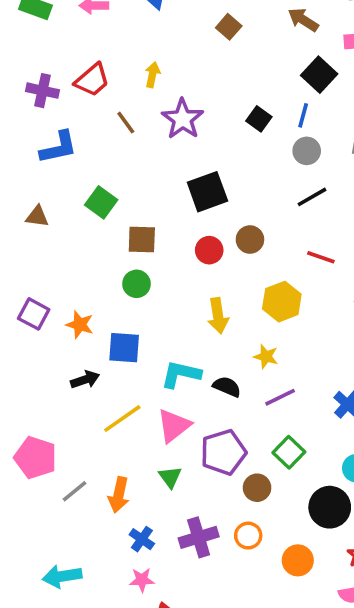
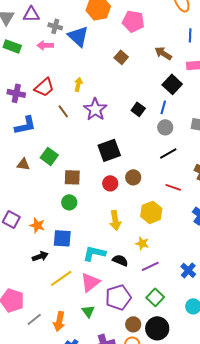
brown triangle: (37, 216) -> (23, 164), moved
brown circle: (257, 488) -> (133, 324), moved
black circle: (330, 507) -> (157, 328), moved

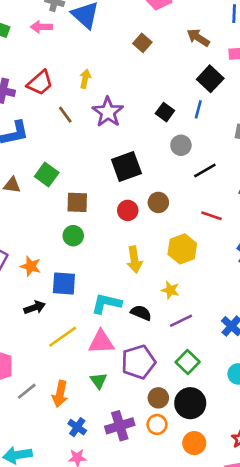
gray circle: (165, 127) -> (181, 145), moved
pink triangle: (90, 282) -> (101, 342), turned 35

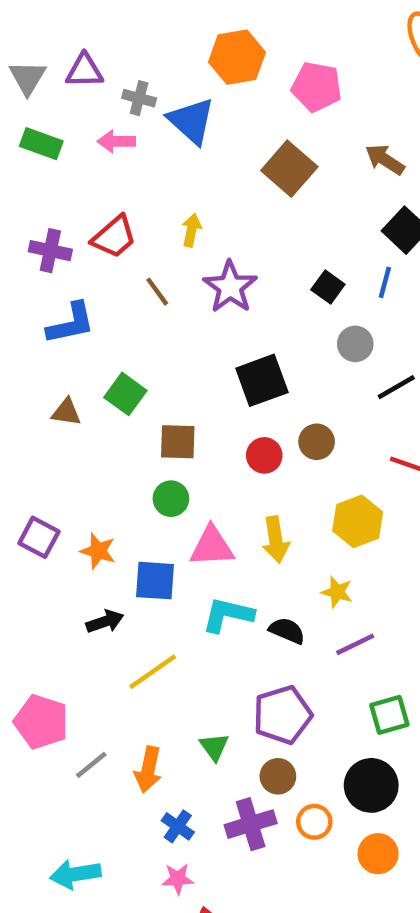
brown square: (142, 43) -> (289, 169), size x1.6
pink triangle: (101, 342) -> (212, 546), moved
green square: (188, 362) -> (389, 715), moved, turned 30
brown circle: (158, 398) -> (278, 776), moved

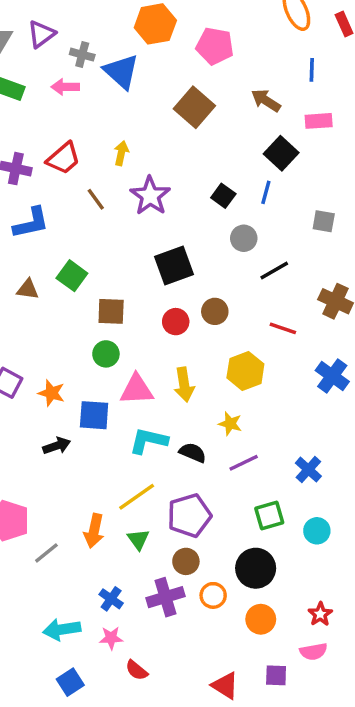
purple triangle: (84, 71) -> (41, 34), turned -36
yellow line: (153, 672) -> (137, 497), moved
orange arrow: (148, 769) -> (94, 531), moved
cyan arrow: (75, 874) -> (62, 629), moved

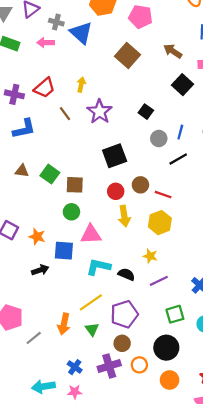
blue line: (266, 192) -> (180, 132), moved
green square: (72, 276) -> (50, 174), moved
red line: (283, 328) -> (163, 195), moved
yellow arrow: (184, 385) -> (124, 216), moved

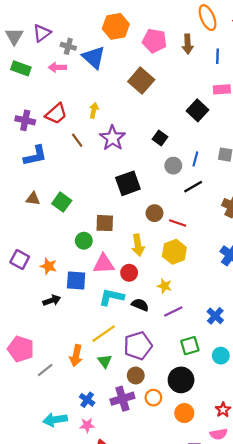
brown arrow: (173, 51) -> (188, 44), moved, turned -126
brown square: (75, 185) -> (105, 223), moved
red circle: (116, 191) -> (129, 273), moved

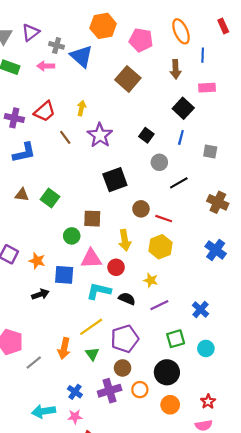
orange ellipse: (208, 18) -> (181, 31), moved
brown arrow: (188, 44) -> (176, 69), moved
blue line: (195, 159) -> (181, 137), moved

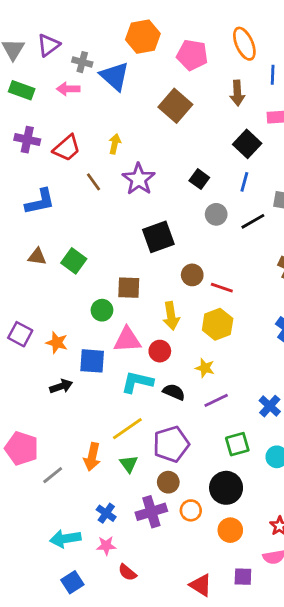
purple cross: (14, 118) -> (27, 140), moved
black line: (179, 183) -> (253, 221), moved

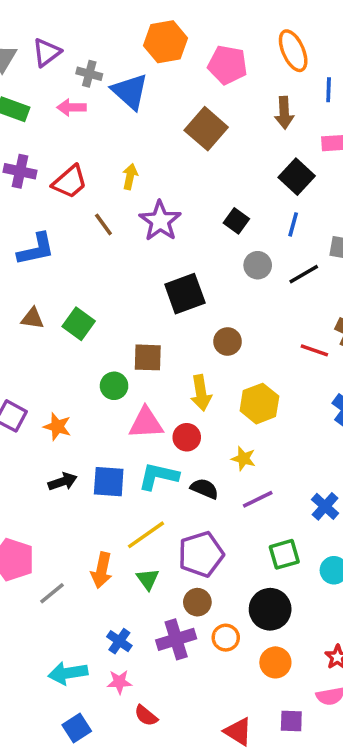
red line: (222, 288) -> (314, 350), moved
blue square: (92, 361) -> (109, 482), moved

